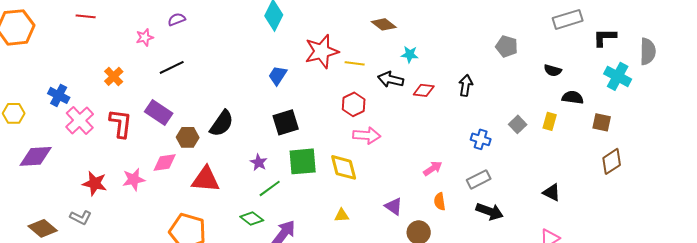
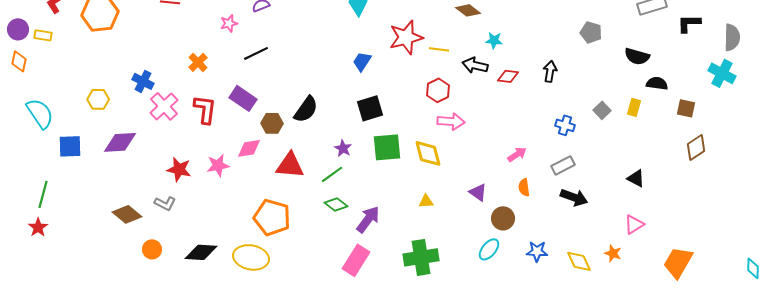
black semicircle: (553, 70) -> (637, 56), size x1.4
cyan cross: (618, 76) -> (722, 73), moved
green line: (270, 188) -> (332, 174), moved

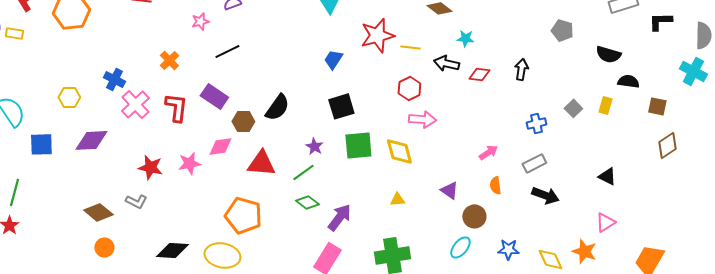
blue cross: (565, 125) -> (536, 123), turned -30
orange circle: (152, 249) -> (104, 247), moved
orange star: (613, 253) -> (584, 251), size x1.4

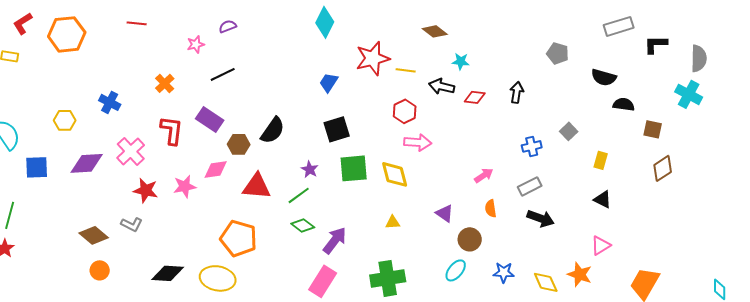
pink cross: (135, 104) -> (131, 151), moved
yellow rectangle: (605, 105) -> (601, 160), moved

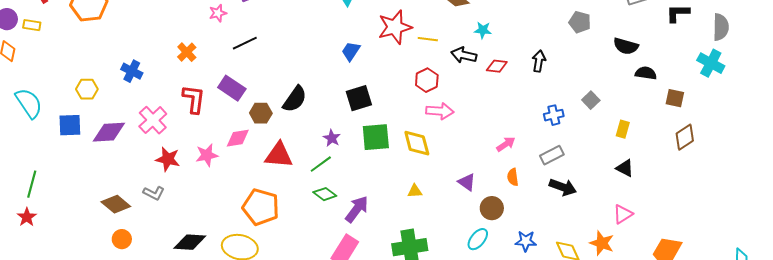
blue square: (37, 167) -> (70, 125), moved

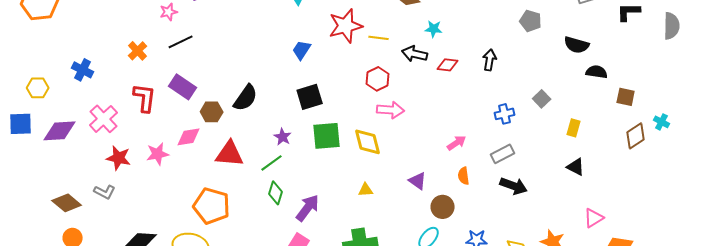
black line: (245, 43) -> (181, 42), moved
cyan cross: (711, 63) -> (662, 122), moved, size x0.6
green diamond: (325, 194) -> (276, 193), turned 70
pink triangle: (623, 214) -> (594, 218), moved

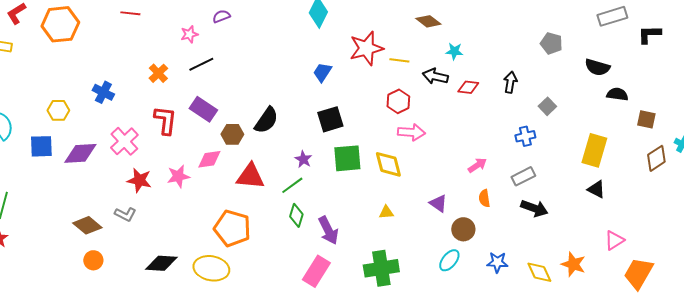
gray square: (542, 99) -> (547, 106), moved
yellow rectangle: (574, 128) -> (594, 150), size x1.8
purple arrow: (308, 208) -> (328, 230), turned 116

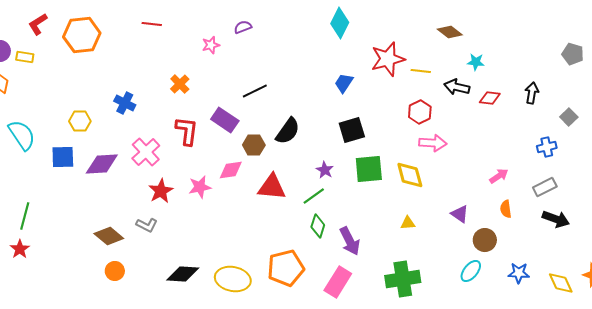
black line: (201, 64) -> (255, 91), moved
red star: (139, 180) -> (161, 191), turned 30
orange pentagon: (232, 228) -> (286, 268), moved, turned -30

